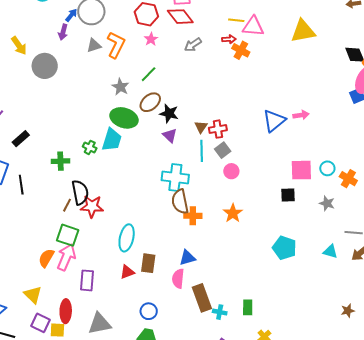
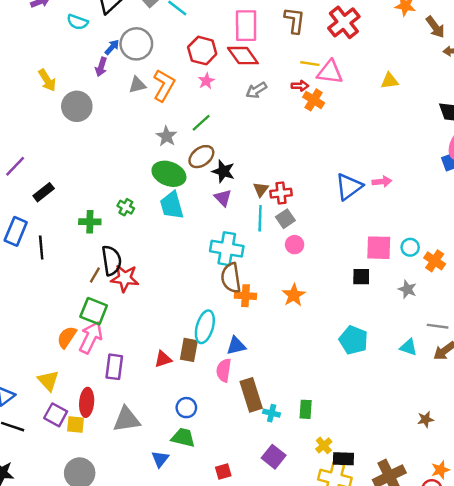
yellow triangle: (303, 31) -> (390, 81), size x0.6
cyan trapezoid: (112, 140) -> (172, 205), moved, turned 145
cyan ellipse: (127, 238) -> (205, 327), moved

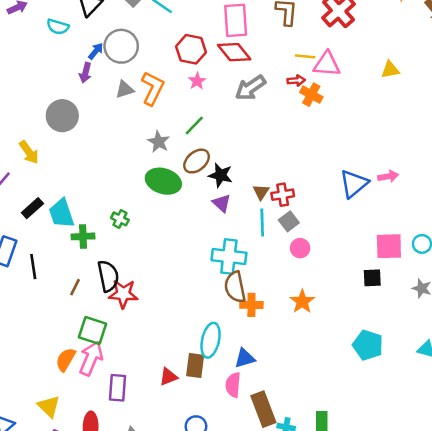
yellow arrow: (47, 80) -> (29, 152), moved
gray arrow: (256, 90) -> (250, 88), size x1.4
cyan trapezoid: (172, 205) -> (62, 213), moved
brown line: (95, 275) -> (75, 287), moved

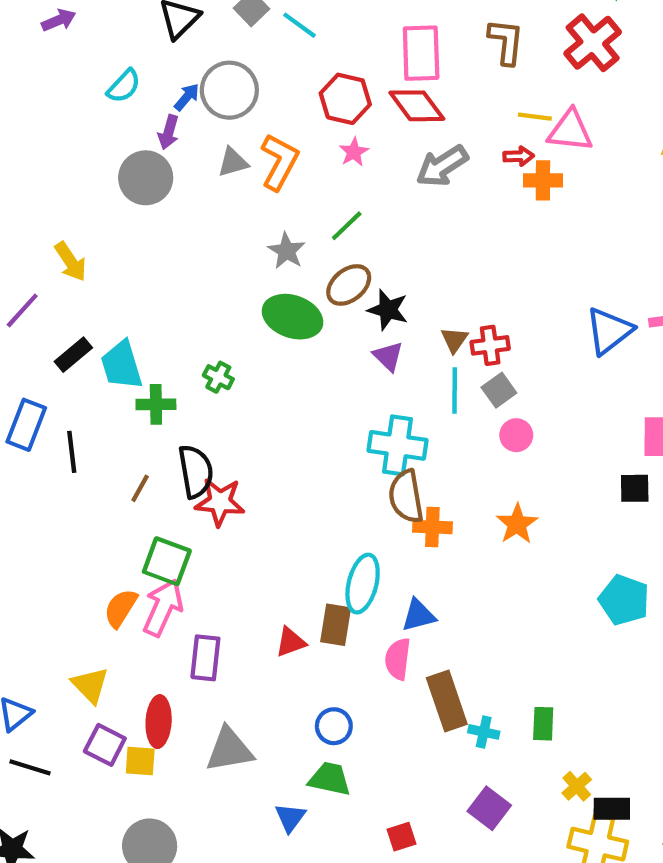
cyan semicircle: (58, 27) -> (124, 86), moved, turned -65
orange cross: (311, 95) -> (543, 180), turned -30
gray circle: (62, 116) -> (146, 178), moved

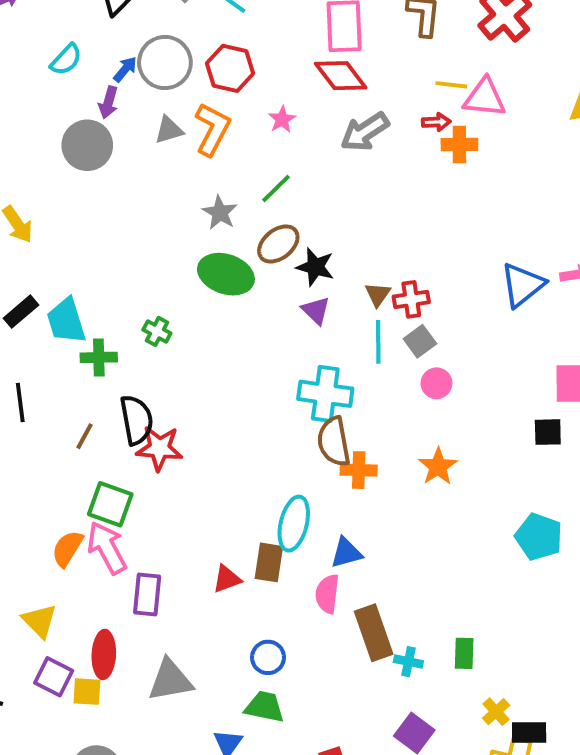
red hexagon: (345, 99) -> (230, 68), moved
pink arrow: (163, 608) -> (107, 548), turned -52

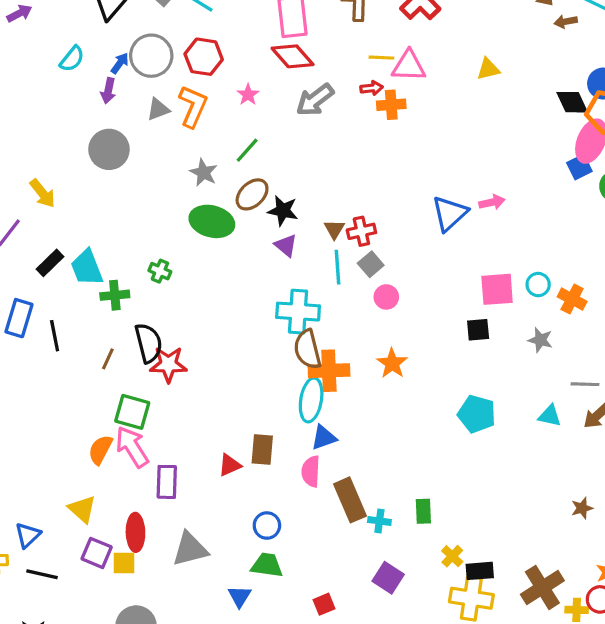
gray circle: (87, 145) -> (109, 149), moved
orange cross: (359, 470) -> (329, 371), size x1.4
cyan ellipse: (294, 524) -> (311, 400), moved

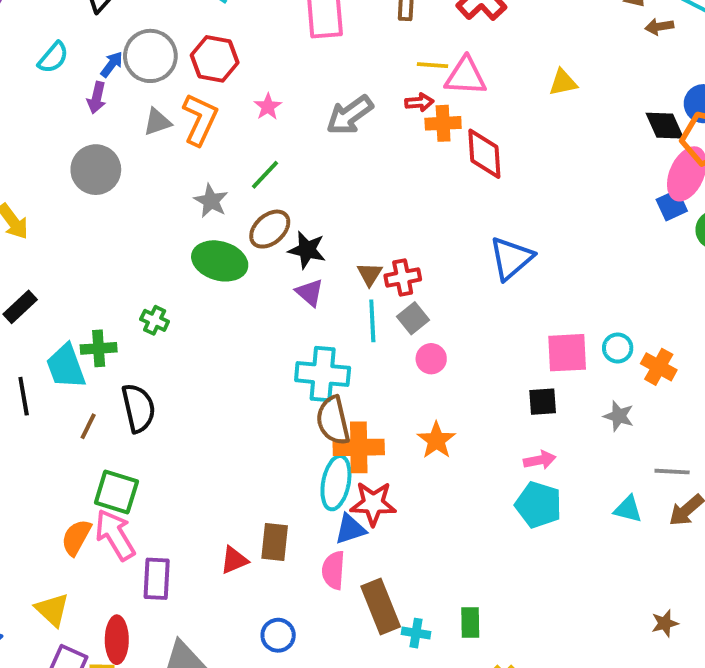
red diamond: (293, 56) -> (484, 154), moved, turned 36
pink arrow: (492, 202) -> (540, 460), moved
cyan trapezoid: (87, 268) -> (66, 366), moved
red star: (168, 364) -> (373, 503), moved

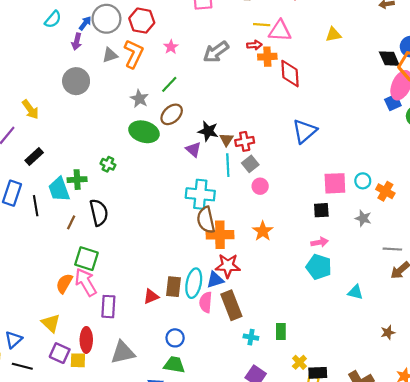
black star: (307, 250) -> (208, 131), moved
cyan ellipse: (336, 483) -> (194, 283), moved
cyan triangle: (628, 509) -> (355, 292), moved
brown rectangle: (381, 606) -> (231, 305), moved

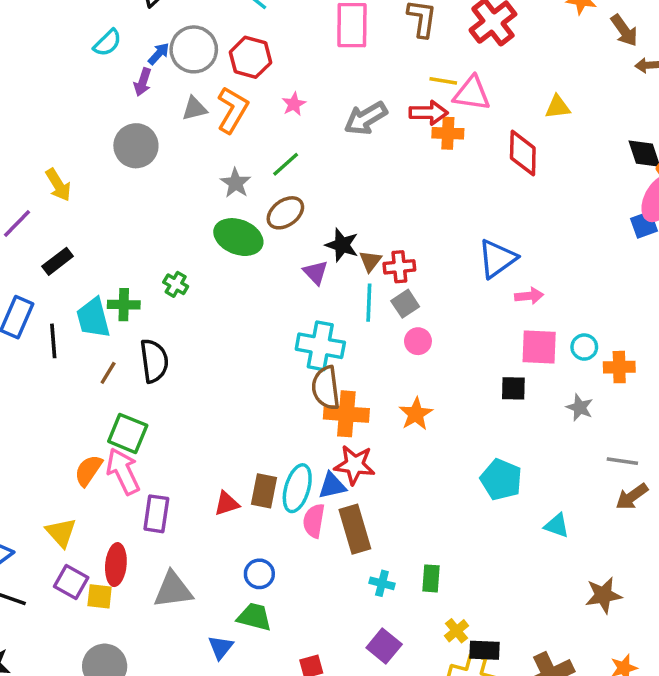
red arrow: (254, 45) -> (429, 113), size x1.5
red diamond: (290, 74) -> (523, 153), moved
orange cross: (385, 191) -> (619, 367), turned -36
pink arrow: (320, 242) -> (529, 296), moved
brown star: (388, 332) -> (603, 595), size x1.5

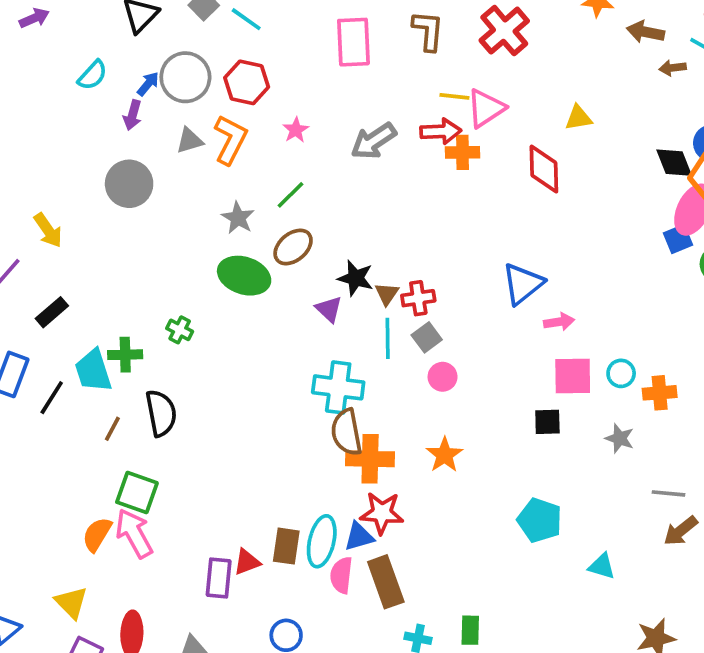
brown arrow: (624, 30) -> (646, 32), turned 140
pink triangle: (472, 93) -> (486, 108), turned -39
black line: (53, 341) -> (52, 398), turned 40
purple rectangle: (156, 514) -> (219, 578), moved

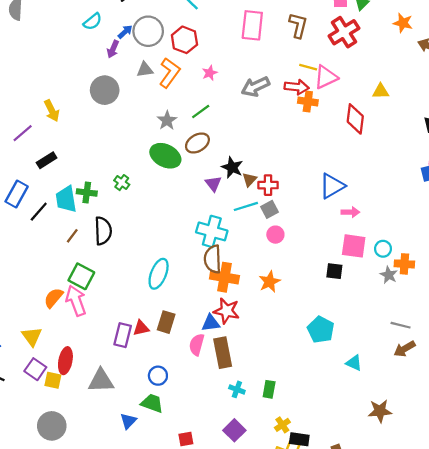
cyan line: (388, 338) -> (246, 206), turned 65
gray star: (620, 438) -> (389, 275), moved
cyan ellipse: (322, 541) -> (159, 274), moved

